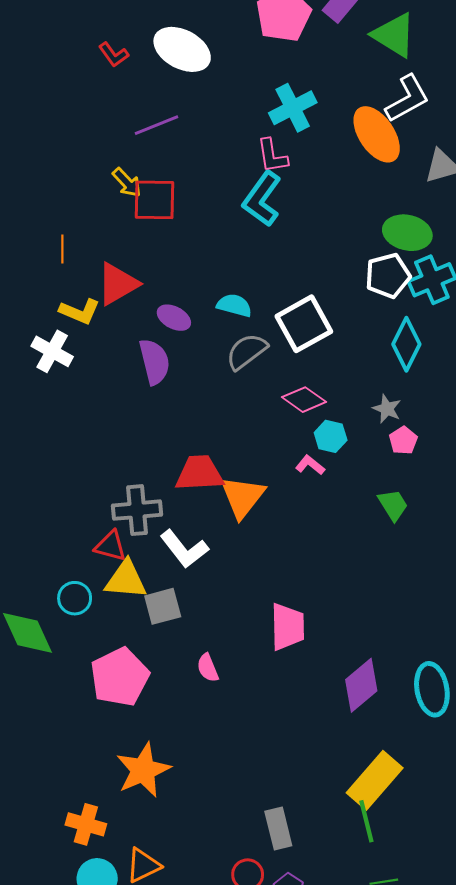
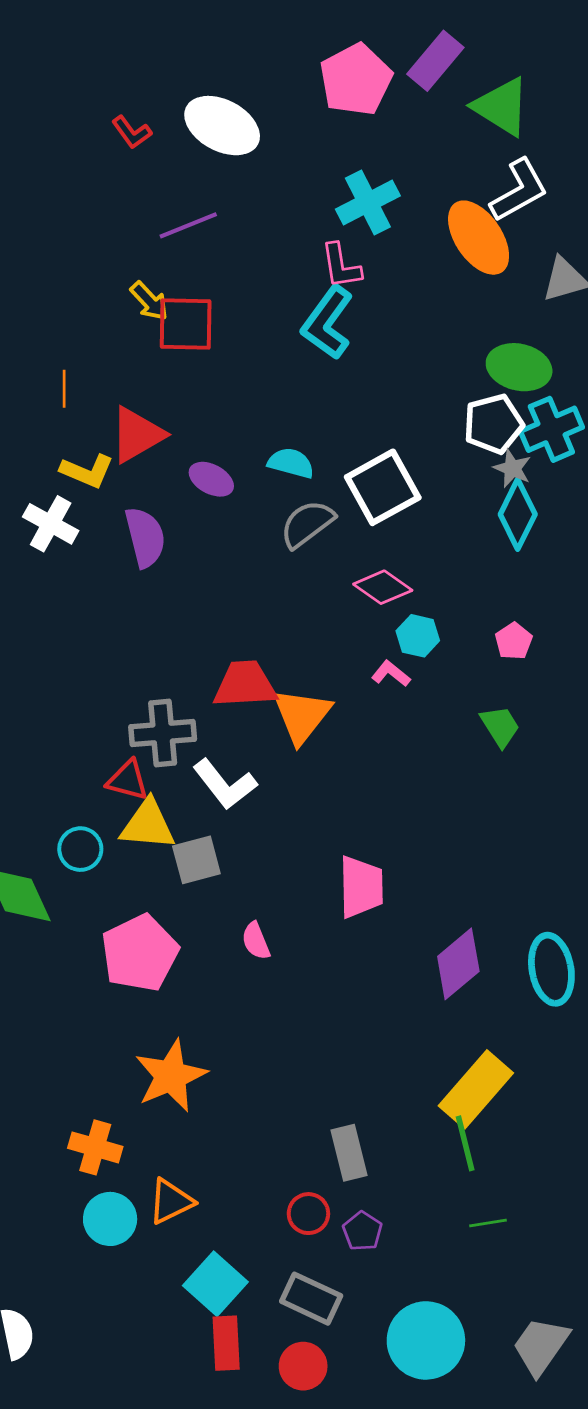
purple semicircle: (154, 362) -> (145, 537), moved
gray star: (387, 409) -> (512, 468), moved

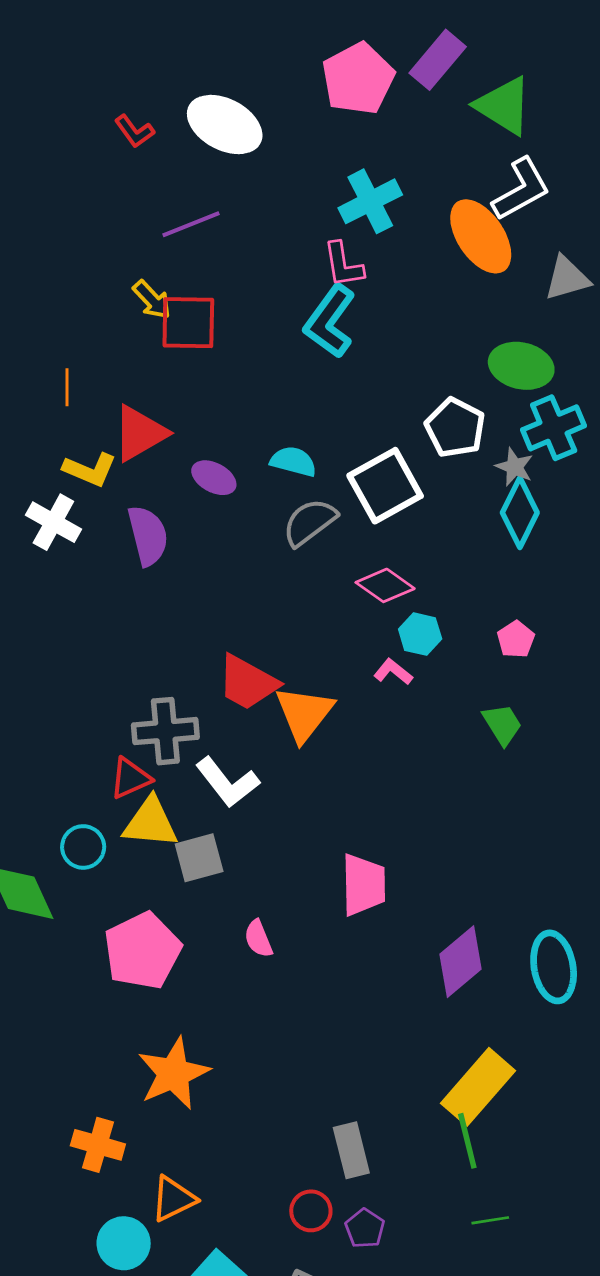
white pentagon: (493, 424) -> (455, 428), moved, turned -30
red trapezoid: (245, 684) -> (248, 683), turned -148
red triangle: (128, 780) -> (130, 778), turned -39
cyan circle: (110, 1219) -> (124, 1243), moved

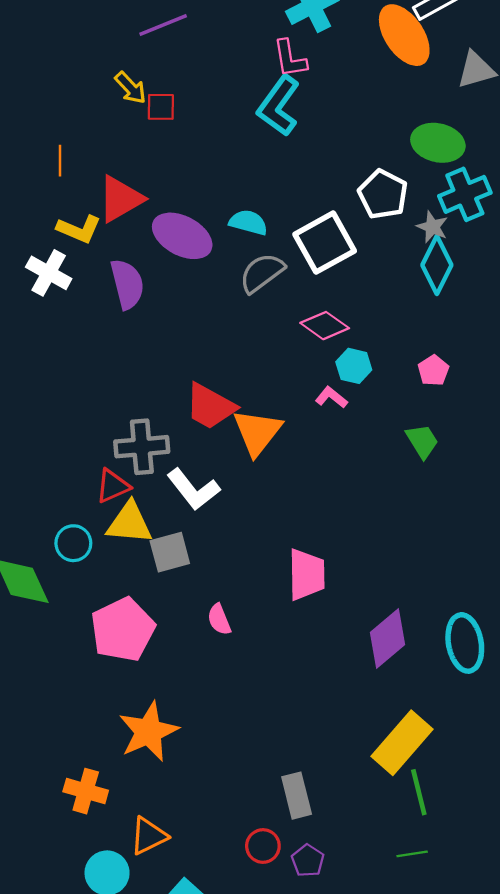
red square: (188, 323) -> (161, 107), size x0.6
purple ellipse: (214, 478) -> (182, 236), size x1.6
green line: (467, 1141) -> (419, 792), moved

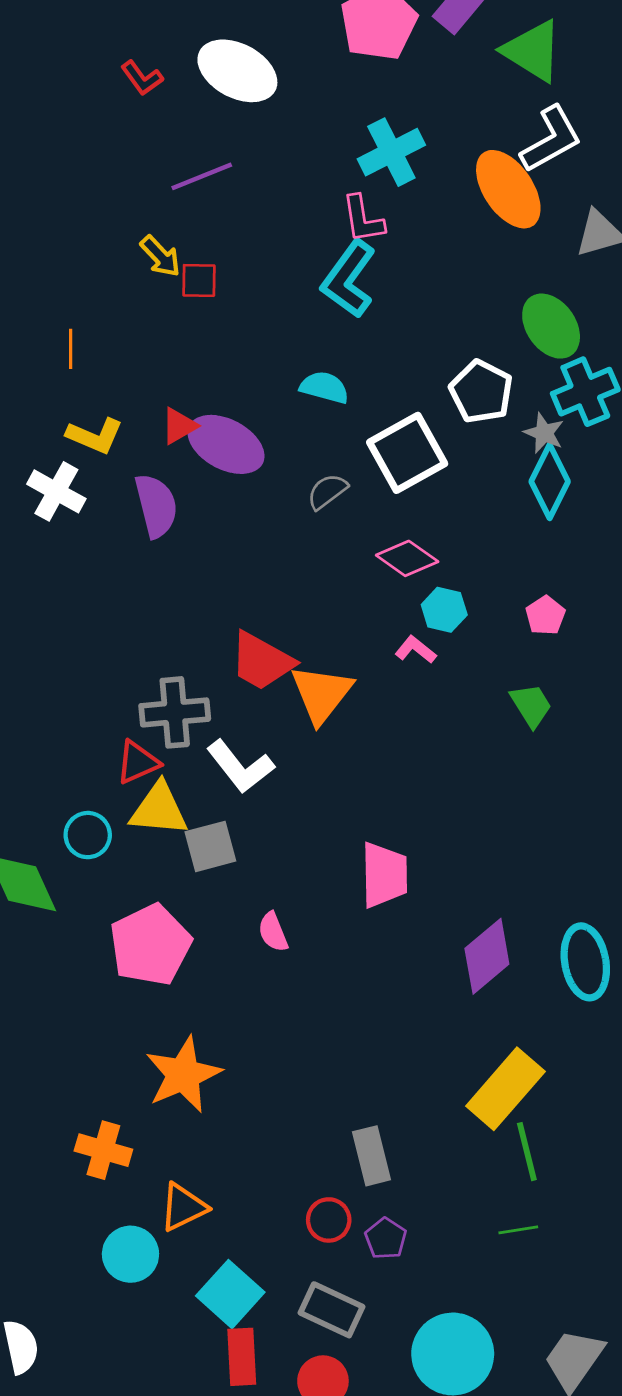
green ellipse: (438, 143) -> (551, 326), turned 42
red triangle: (120, 199) -> (179, 426), moved, size x0.6
cyan semicircle: (248, 222) -> (324, 387), moved
gray semicircle: (262, 273) -> (327, 491), size x0.7

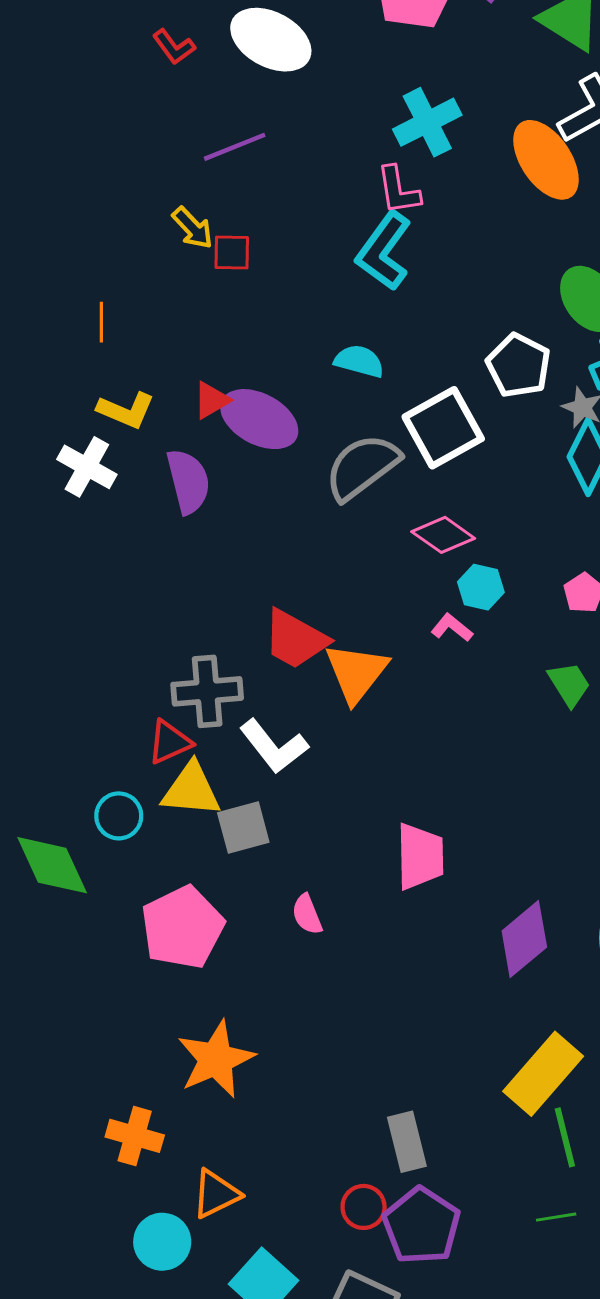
gray semicircle: (327, 491) -> (362, 467), size x1.8
purple pentagon: (386, 1238) -> (421, 1226), size x1.8

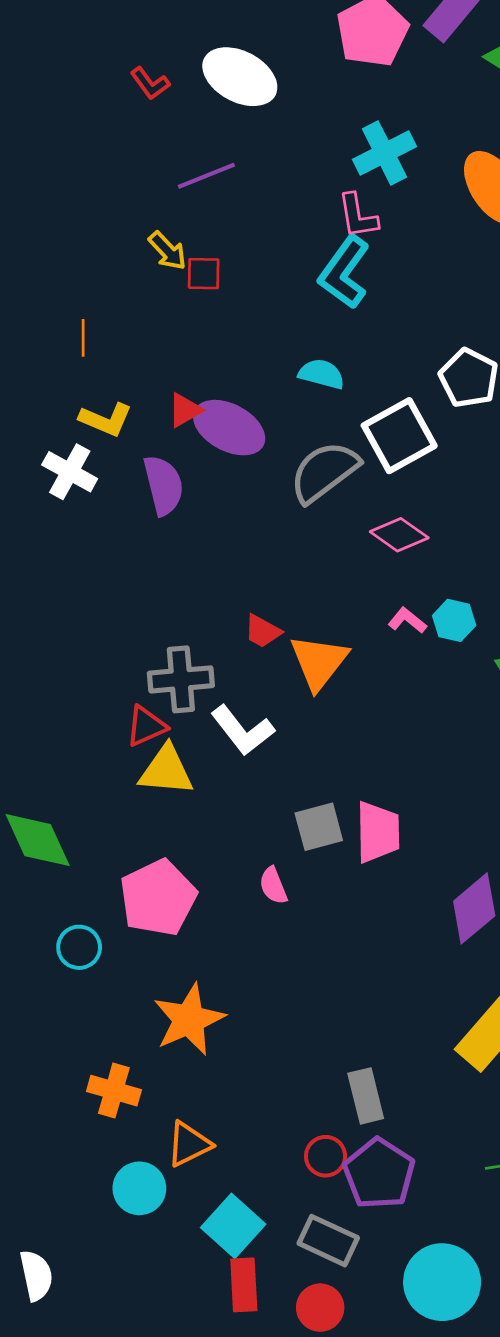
cyan hexagon: (481, 587) -> (454, 620), moved
red trapezoid: (295, 639) -> (263, 631), size x0.6
cyan circle: (119, 816) -> (79, 947), moved
gray square: (243, 827) -> (319, 827), moved

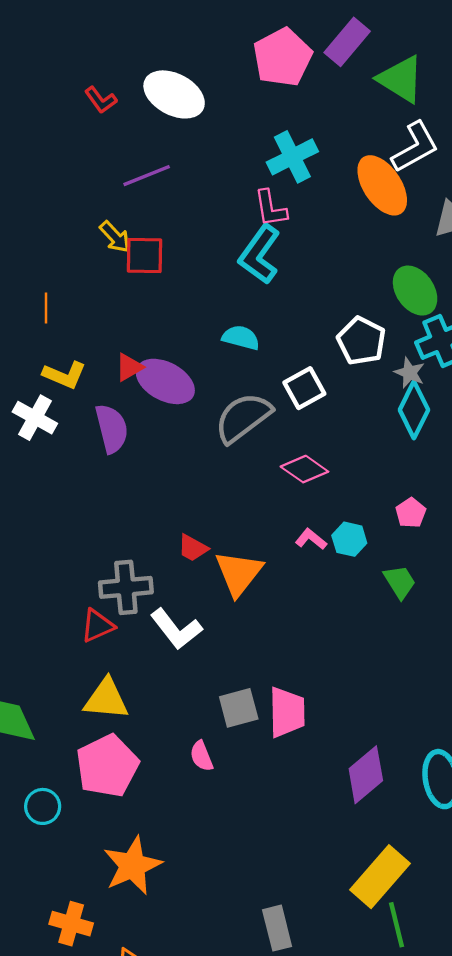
red square: (204, 274) -> (145, 255), size x1.4
white square: (399, 436) -> (304, 388), size x0.7
yellow triangle: (166, 770) -> (106, 699), moved

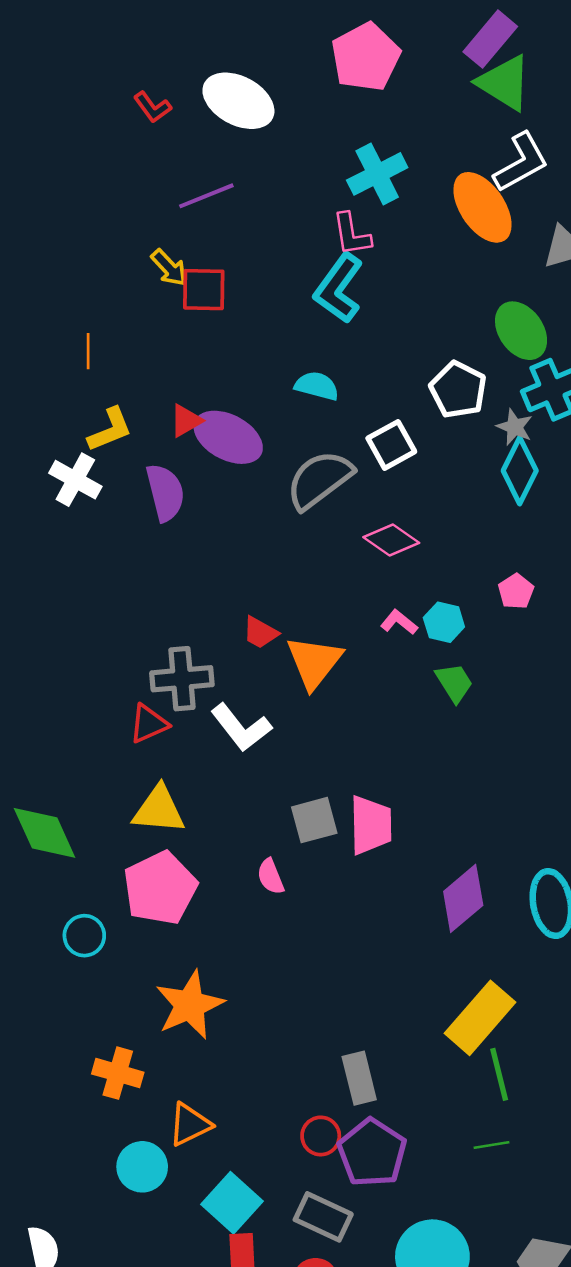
purple rectangle: (347, 42) -> (490, 39), moved
yellow L-shape: (65, 375) -> (110, 430), turned -45
green trapezoid: (400, 582) -> (454, 683), moved

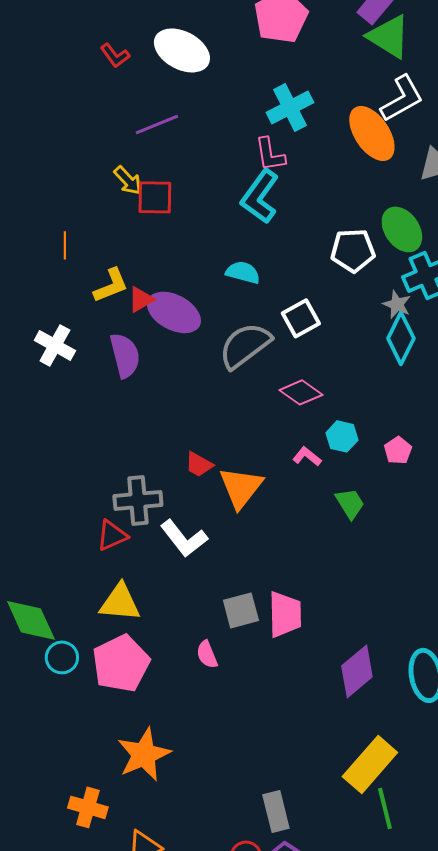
white pentagon: (458, 390) -> (353, 250), moved, turned -30
yellow L-shape: (110, 430) -> (111, 285), moved
pink pentagon: (516, 591) -> (398, 450), moved
cyan hexagon: (444, 622) -> (342, 436), moved
cyan circle: (84, 936) -> (62, 657), moved

